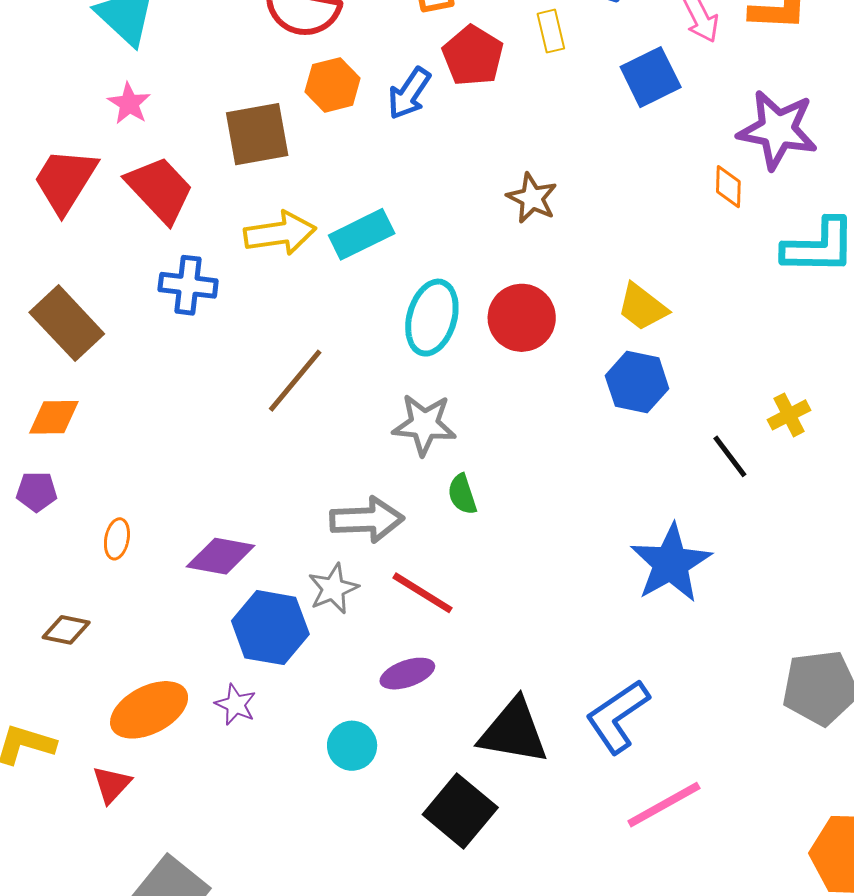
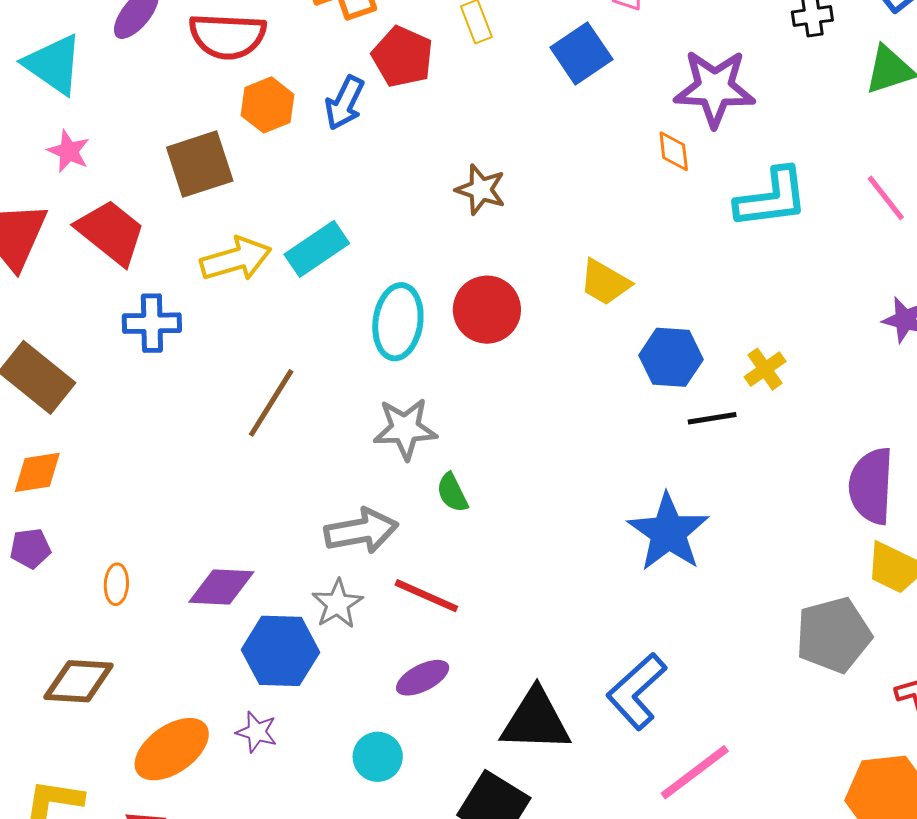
blue hexagon: (637, 382) -> (671, 357), moved
black line: (730, 456) -> (712, 418), turned -54
brown diamond: (66, 630) -> (79, 681), size x1.5

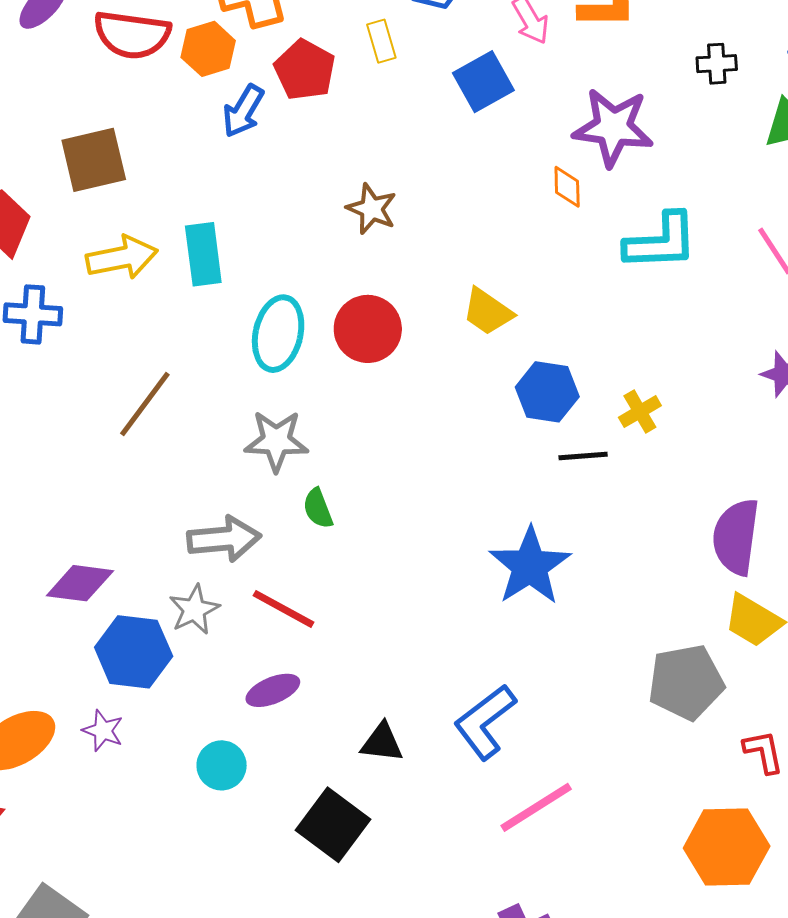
orange hexagon: (268, 105) -> (208, 49), moved
cyan rectangle: (317, 249) -> (203, 254), turned -68
black triangle: (536, 720) -> (382, 742), size x0.6

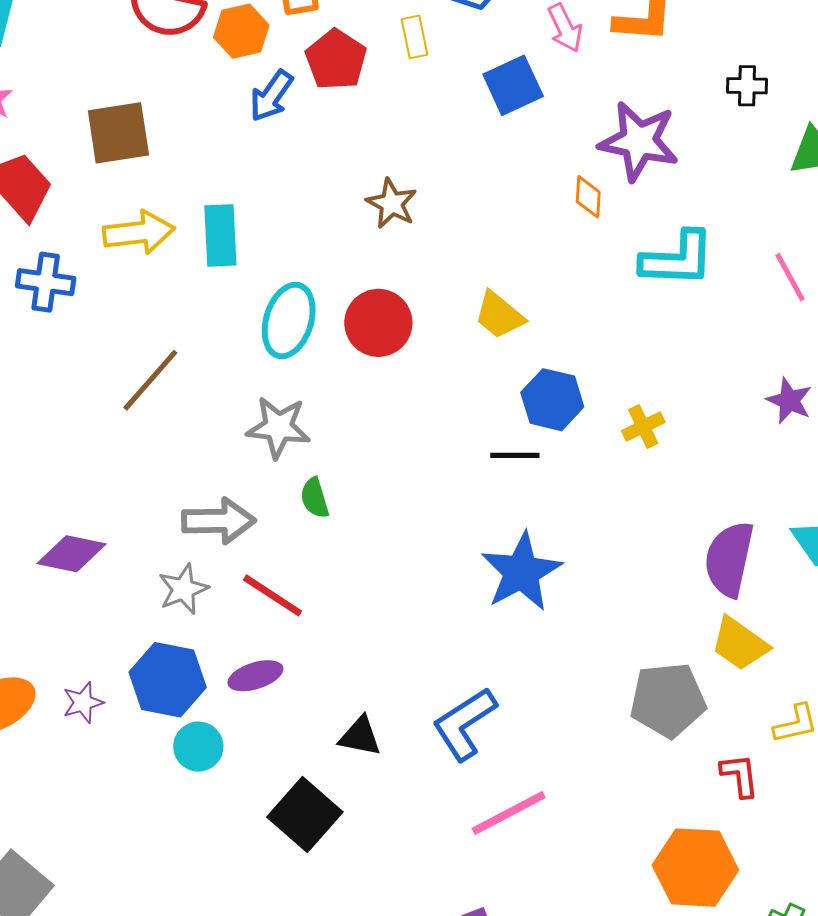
black line: (583, 456) -> (515, 455), moved
blue hexagon: (134, 652) -> (168, 680), moved
purple star: (103, 731) -> (83, 703), turned 30

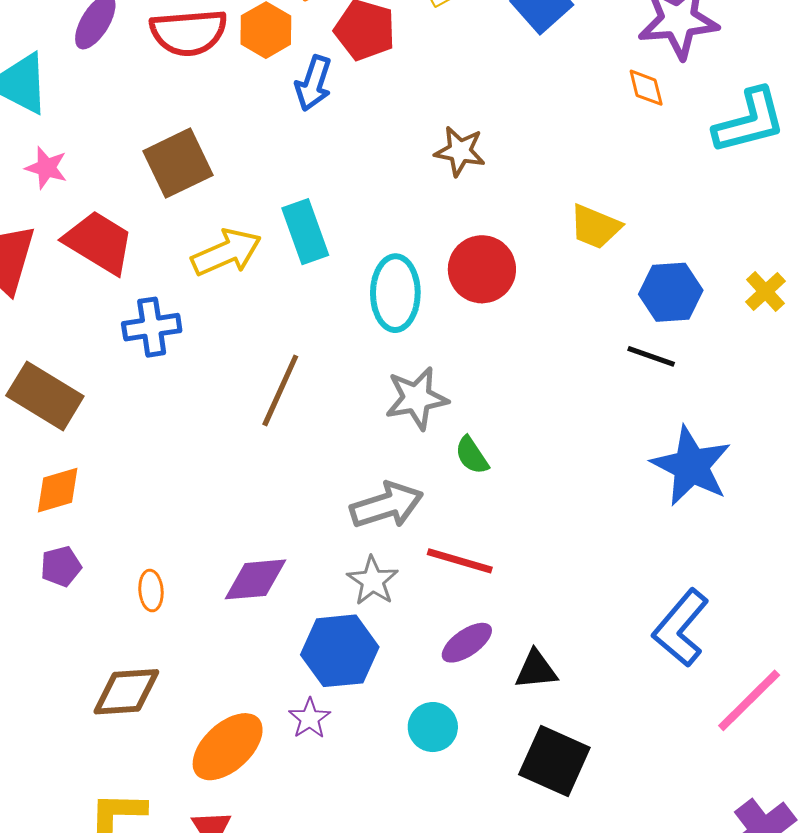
black line: (515, 455) -> (651, 356), turned 36
blue hexagon: (168, 680) -> (340, 651), moved
black triangle: (360, 736) -> (536, 670), moved

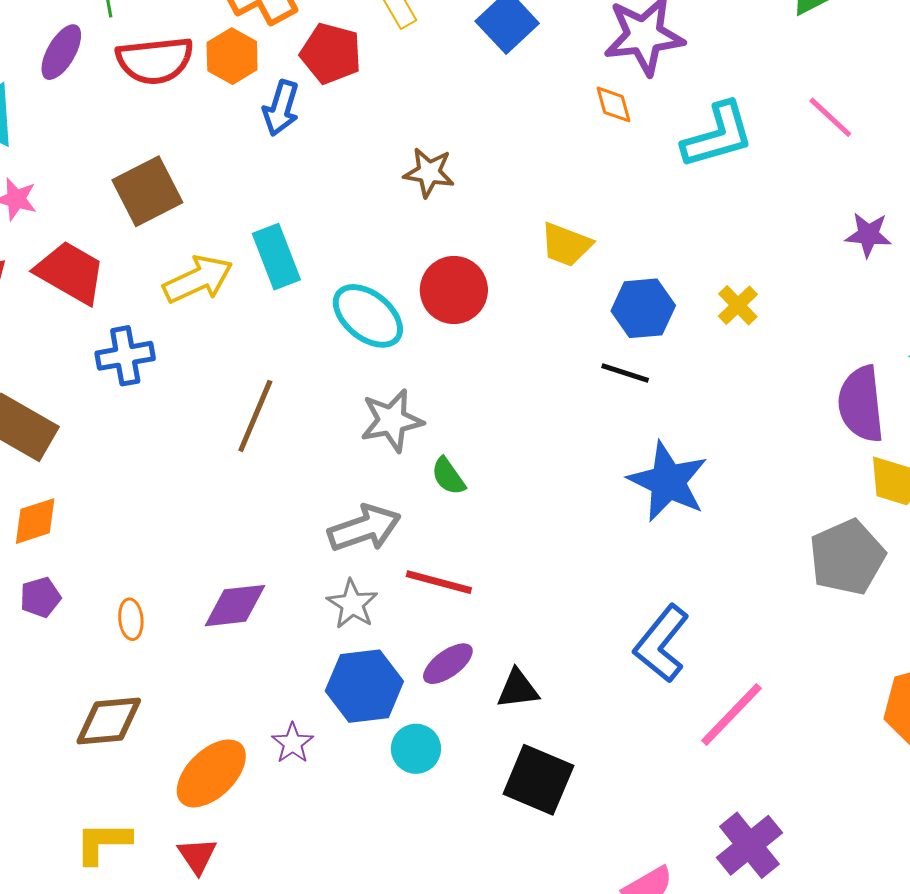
cyan ellipse: (395, 293) -> (368, 316), turned -50
blue hexagon: (340, 651) -> (364, 686), moved

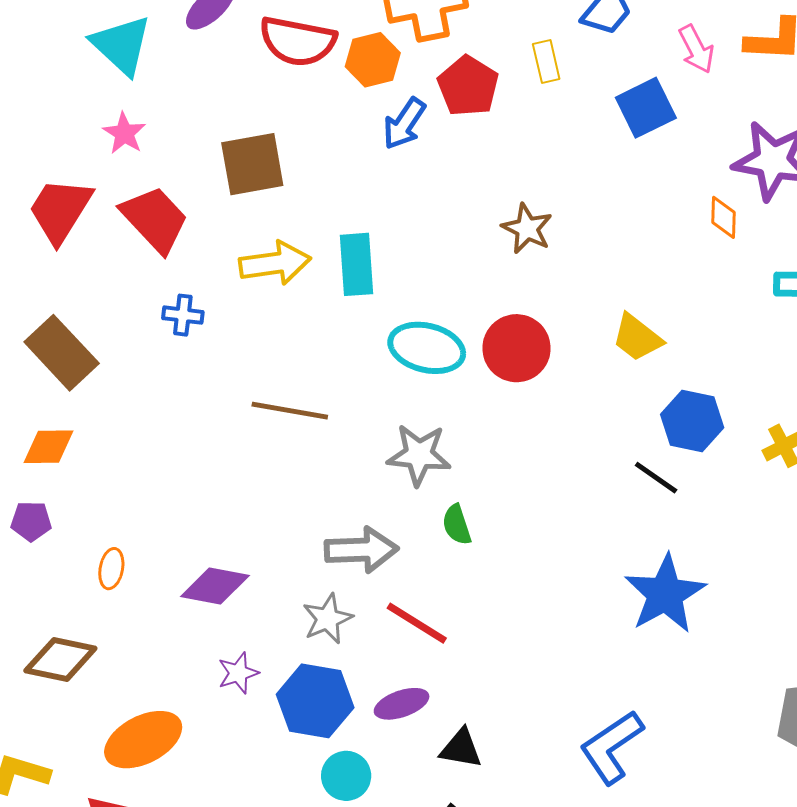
cyan ellipse: (368, 316) -> (427, 348), turned -42
blue cross: (125, 356) -> (183, 315), size x0.7
brown line: (255, 416) -> (290, 411), turned 60
purple star: (293, 743) -> (238, 673), moved

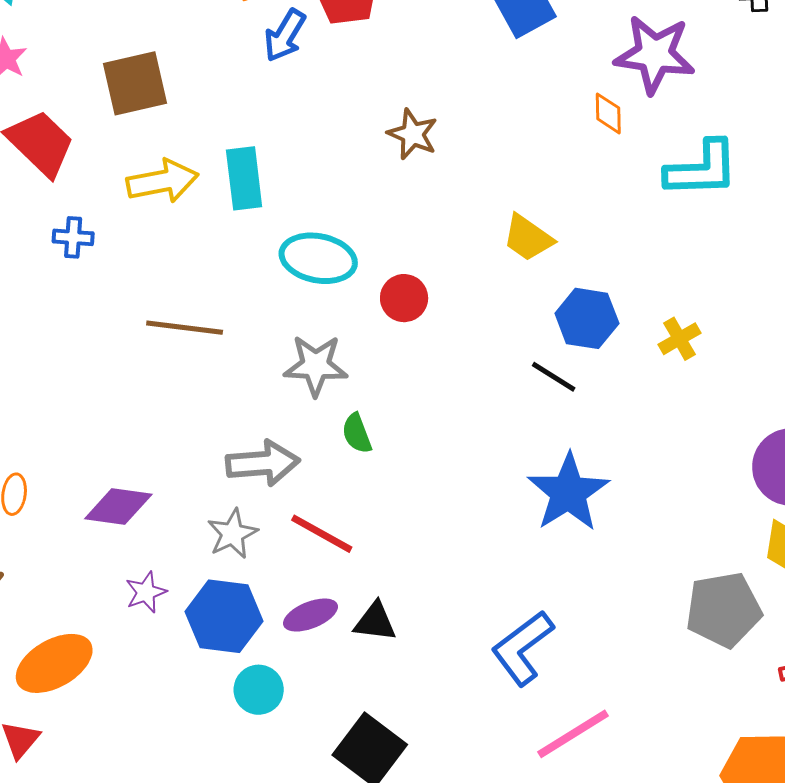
red circle: (516, 348) -> (404, 298), moved, size x0.7
black triangle: (461, 748) -> (375, 622), moved

